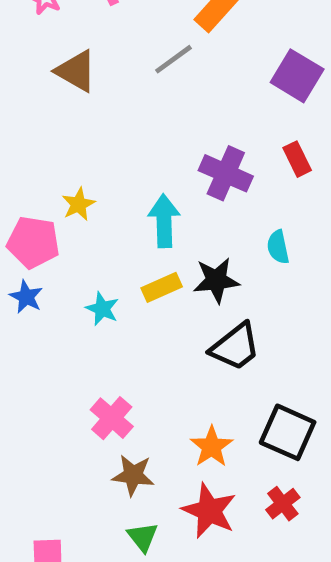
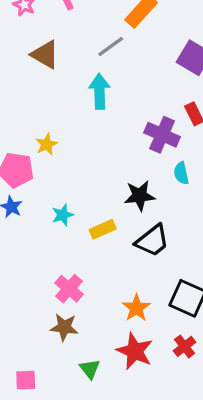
purple cross: (226, 173) -> (162, 135), moved
cyan arrow: (164, 221) -> (99, 91), moved
yellow rectangle: (162, 287) -> (103, 229), moved
cyan star: (102, 309) -> (63, 215), turned 30
brown star: (133, 475) -> (64, 327), moved

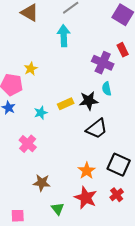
cyan semicircle: (181, 173) -> (107, 89), moved
yellow rectangle: (103, 229) -> (66, 104), moved
pink cross: (69, 289) -> (28, 144), moved

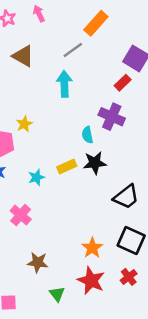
red rectangle: (123, 50) -> (123, 83), moved, turned 72
cyan semicircle: (107, 89) -> (87, 135), moved
black trapezoid: (97, 129) -> (126, 197), moved

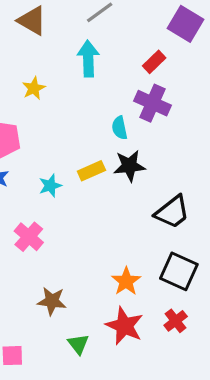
red rectangle: (123, 83) -> (154, 62), moved
yellow star: (24, 124) -> (34, 88), moved

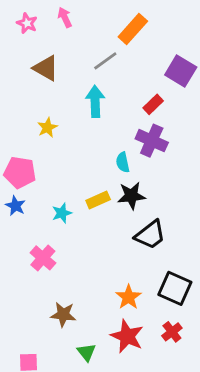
black trapezoid: (172, 212) -> (150, 235), moved

